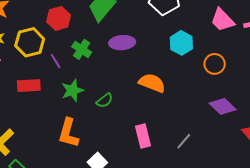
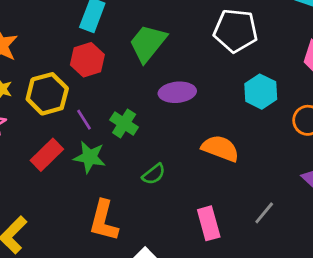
green cross: (82, 49) -> (124, 124), moved
red rectangle: (29, 86) -> (47, 155), turned -40
green star: (72, 90) -> (90, 157), moved, turned 30
gray line: (184, 141) -> (264, 213), moved

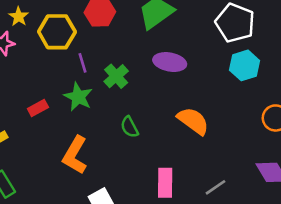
cyan hexagon: (261, 92) -> (245, 65), moved
red rectangle: (47, 155) -> (38, 108), moved, size x0.7
green semicircle: (154, 174) -> (129, 127), turned 85

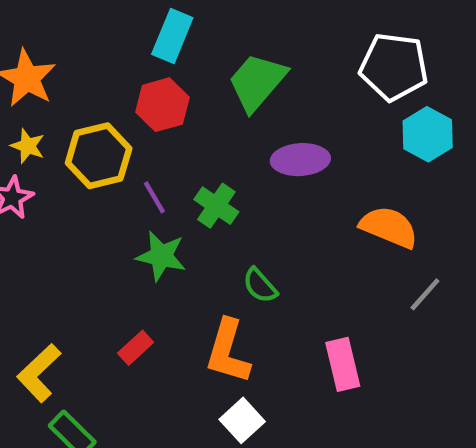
red rectangle: (38, 108) -> (136, 348), moved
orange semicircle: (193, 121) -> (389, 227), moved
orange L-shape: (75, 155) -> (228, 351), moved
gray line: (215, 187) -> (425, 294), moved

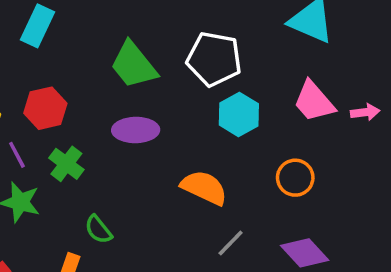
green trapezoid: (257, 82) -> (134, 65), moved, turned -82
red hexagon: (162, 105) -> (45, 108), moved

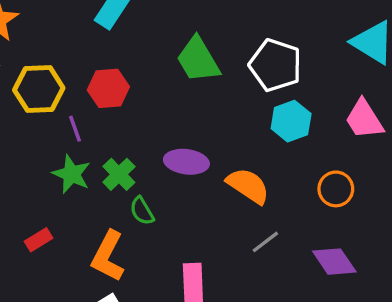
purple ellipse: (136, 130) -> (186, 162), moved
green cross: (66, 164) -> (119, 174), moved

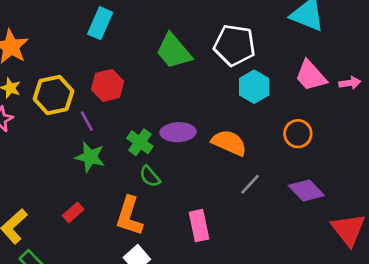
green cross: (119, 174) -> (140, 142), moved

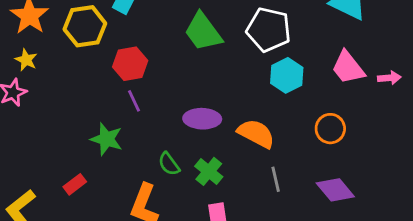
yellow hexagon: (53, 95) -> (85, 26), moved
purple line: (87, 121) -> (134, 101), moved
green cross: (140, 142) -> (209, 171), moved
gray line: (250, 184) -> (276, 179), turned -60
red rectangle: (73, 212) -> (75, 184), moved

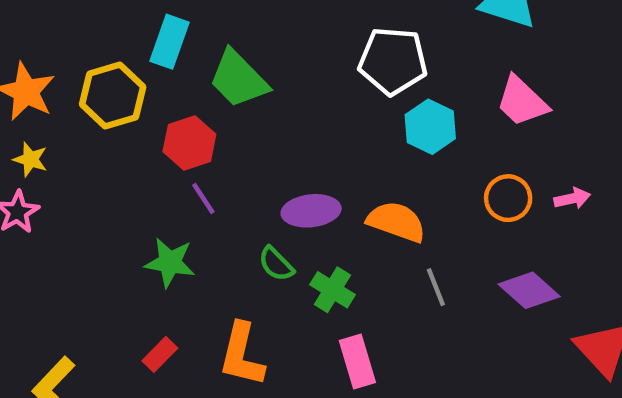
green trapezoid: (203, 32) -> (238, 79), moved
pink arrow: (389, 78) -> (572, 199), moved
green semicircle: (169, 164) -> (276, 264), moved
red rectangle: (75, 184) -> (160, 354), moved

